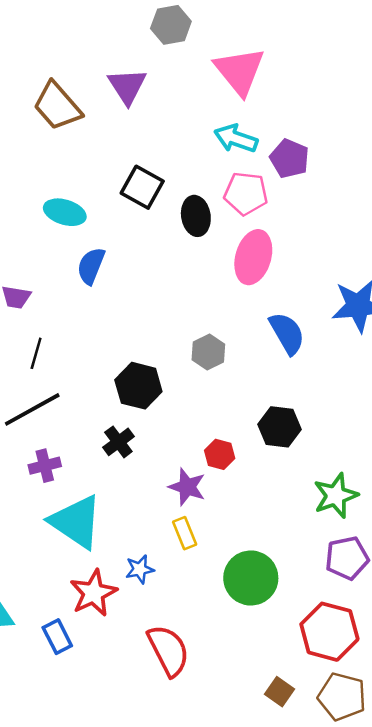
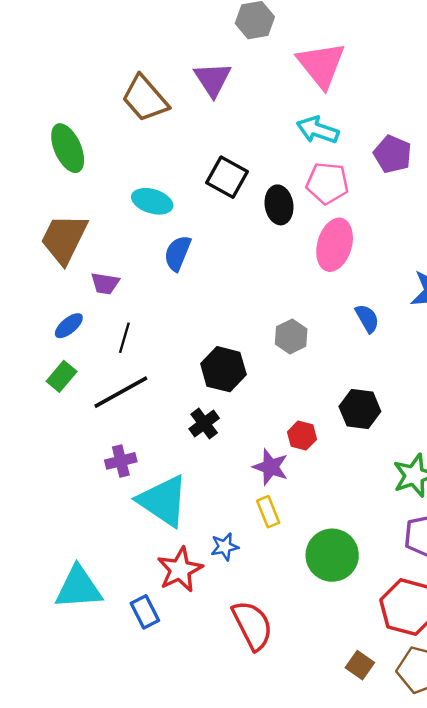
purple pentagon: (290, 158) -> (393, 154), moved
blue semicircle: (287, 333) -> (367, 318), size x0.7
purple cross: (45, 466) -> (121, 461), moved

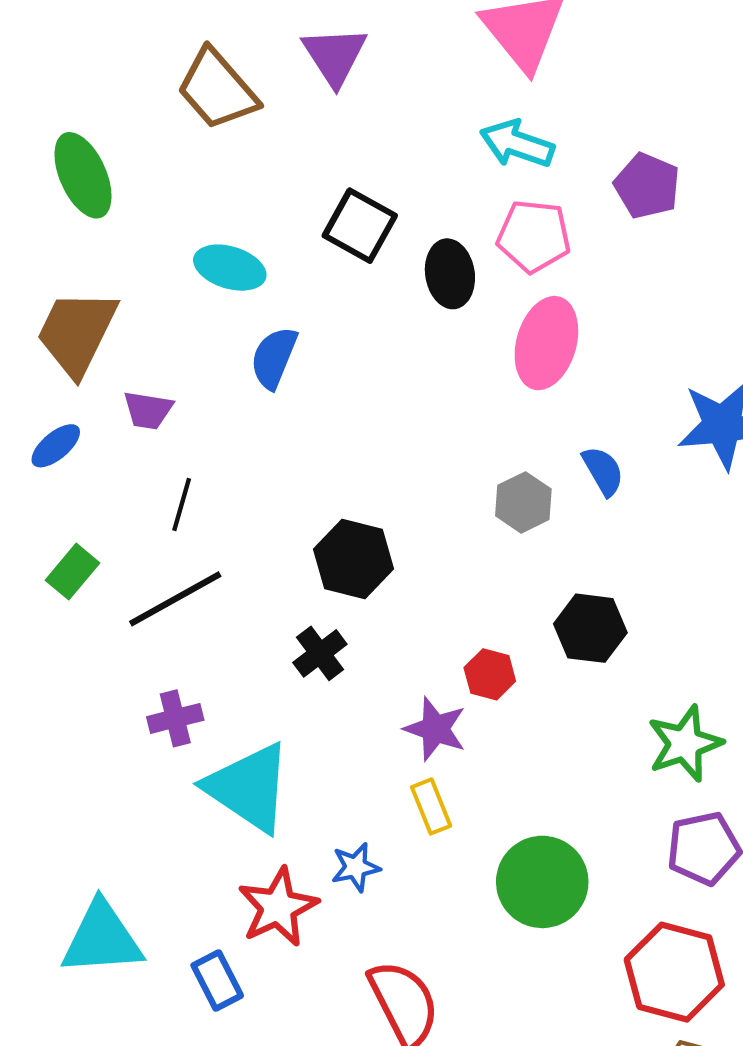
blue ellipse: (69, 326) -> (56, 446), moved
gray hexagon: (291, 337) -> (523, 502), moved

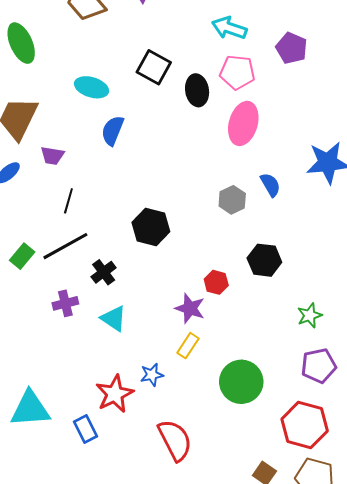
green rectangle: (73, 572) -> (22, 256), moved
black cross: (320, 653) -> (104, 272), moved
green star: (685, 744) -> (310, 315), size x0.7
cyan triangle: (249, 788) -> (114, 318), moved, size x0.6
yellow rectangle: (431, 806) -> (188, 346), turned 55

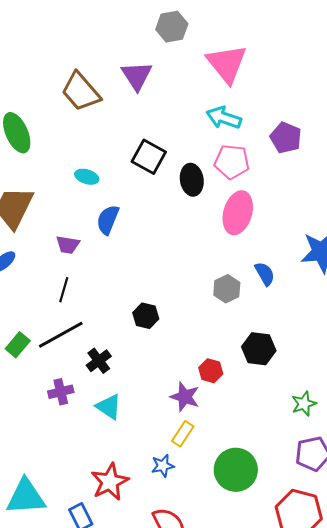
cyan ellipse: (92, 87) -> (87, 177), size x0.7
purple trapezoid: (52, 156) -> (68, 245), moved
black hexagon: (151, 227) -> (146, 316), size x0.7
blue star: (152, 375) -> (163, 466), moved

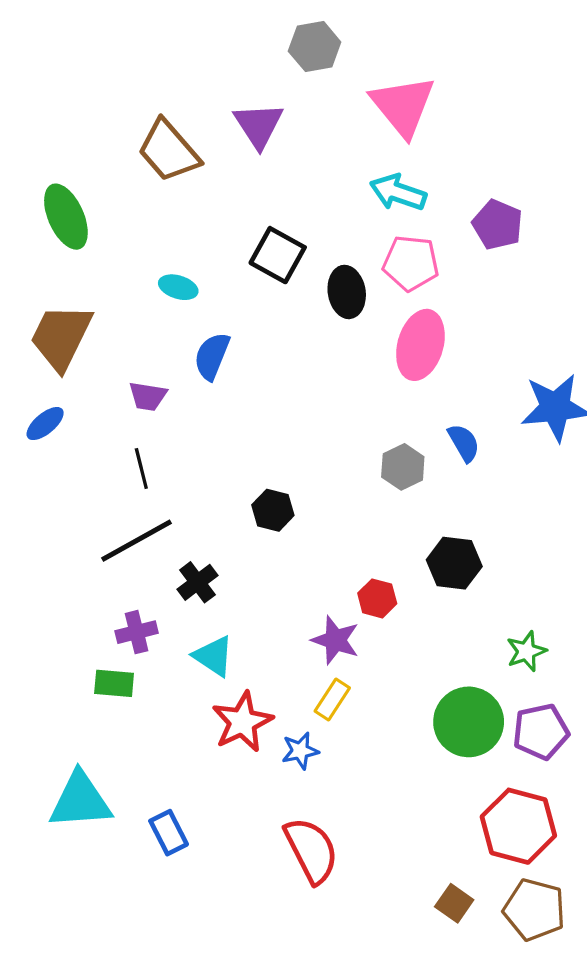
black line: (64, 290) -> (141, 468), turned -30
green rectangle: (18, 345) -> (114, 683), moved, turned 55
green circle: (236, 470) -> (469, 722), moved
red star: (110, 482) -> (242, 722), moved

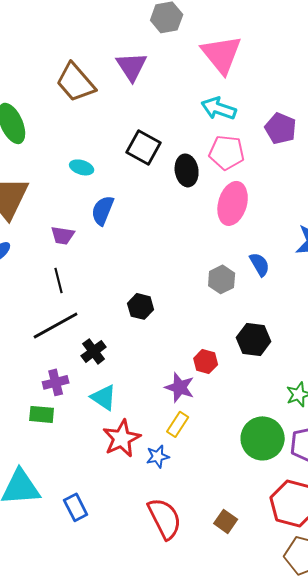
brown square: (454, 903) -> (226, 521), moved

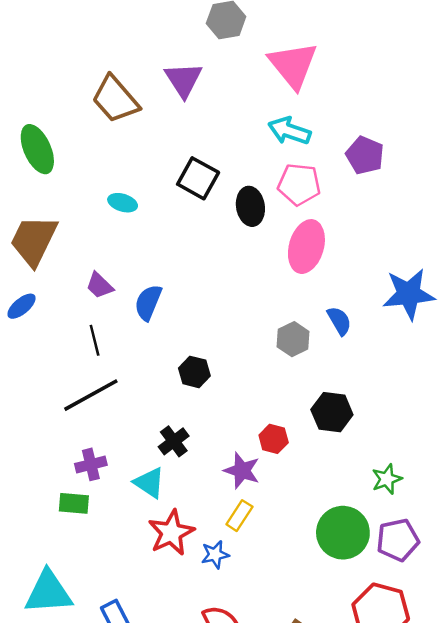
blue semicircle: (103, 210) -> (148, 303), moved
purple trapezoid: (63, 235) -> (99, 285), turned 35
black cross: (94, 351) -> (174, 441), moved

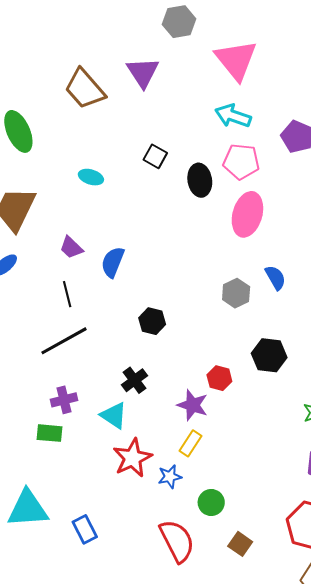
black square: (198, 178) -> (155, 156), size x0.7
green circle: (343, 533) -> (211, 503), moved, size x0.6

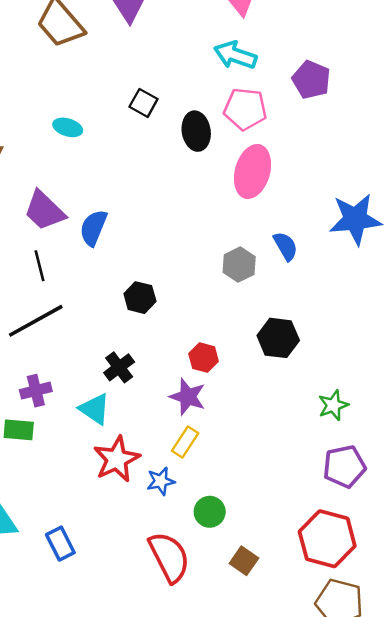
purple trapezoid: (71, 248) -> (44, 211), size x1.5
red hexagon: (219, 378) -> (204, 358), moved

